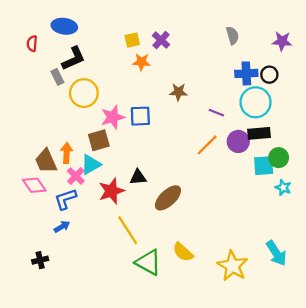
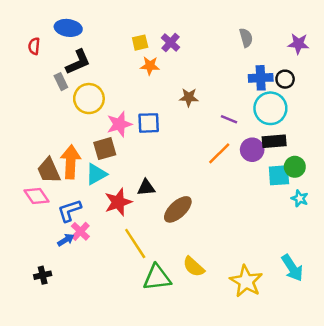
orange arrow: (67, 153) -> (71, 162), size x1.5
pink cross: (76, 176) -> (80, 231), moved
green triangle: (148, 262) -> (157, 278), turned -36

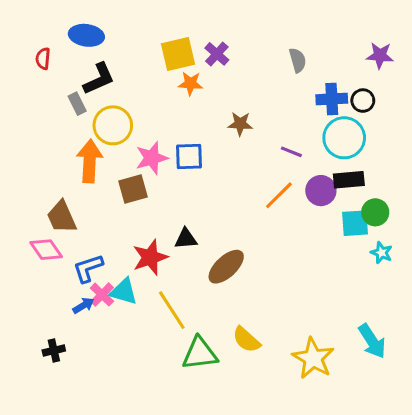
gray semicircle: (246, 38) -> (298, 60), moved
yellow square: (140, 43) -> (178, 54), size x1.6
orange arrow: (71, 162) -> (90, 161), moved
cyan triangle: (96, 174) -> (124, 291), moved, turned 45

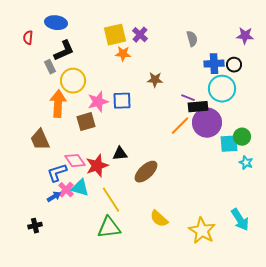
black rectangle: (349, 180) -> (198, 107), moved
purple circle: (321, 191) -> (207, 123), size x1.5
pink diamond: (46, 250) -> (75, 161), moved
green triangle: (200, 354) -> (109, 228), moved

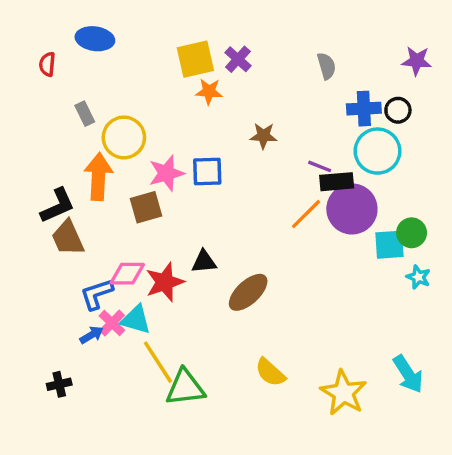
black L-shape: (64, 51) -> (57, 206), moved
pink diamond: (75, 161) -> (127, 274), turned -55
yellow line: (111, 200) -> (158, 362), moved

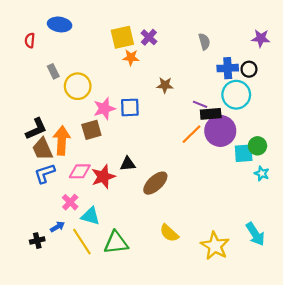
orange arrow: (98, 177) -> (62, 140), moved
blue L-shape: (97, 294) -> (45, 173), moved
cyan triangle: (136, 320) -> (90, 216), moved
blue arrow: (92, 335) -> (57, 227), moved
yellow line: (158, 362) -> (82, 242), moved

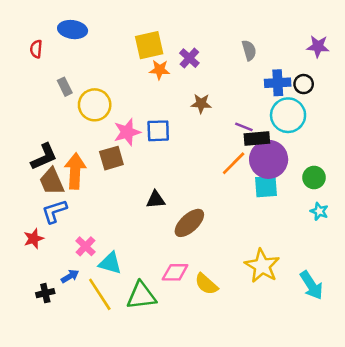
purple cross: (149, 37) -> (189, 58), moved
cyan square: (244, 153) -> (266, 187), moved
pink diamond: (80, 171) -> (175, 272), moved
red star: (103, 177) -> (34, 239), moved, size x0.7
yellow star: (215, 246) -> (262, 266), moved

